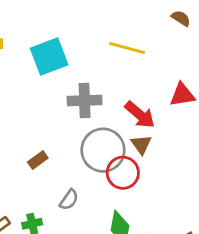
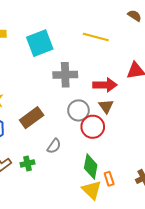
red arrow: (140, 115) -> (105, 85), turned -40
gray circle: (103, 150) -> (78, 110), size x0.7
brown rectangle: (38, 160) -> (32, 118), size x1.6

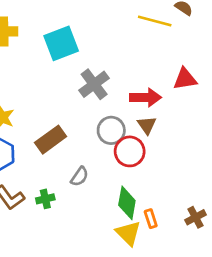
yellow line: (96, 37) -> (155, 21), moved
gray cross: (65, 75) -> (94, 84), turned -35

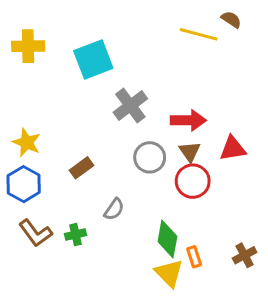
red triangle: (185, 79) -> (233, 149), moved
brown rectangle: (51, 140) -> (81, 168), size x0.7
red circle: (130, 151) -> (193, 181), moved

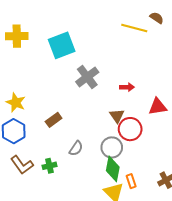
red arrow: (188, 120) -> (127, 87), size x0.6
brown triangle: (190, 151) -> (117, 116), moved
gray circle: (150, 157) -> (112, 147), moved

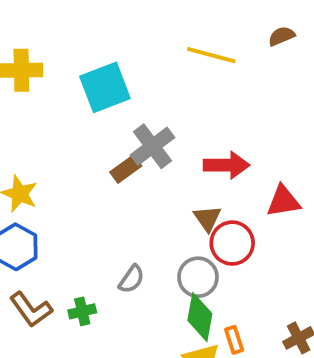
brown semicircle: (157, 18) -> (282, 36), turned -56
yellow line: (134, 28) -> (211, 55), moved
red arrow: (127, 87) -> (226, 165), size x1.6
brown rectangle: (54, 120) -> (126, 169), moved

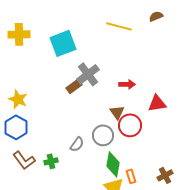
red arrow: (226, 165) -> (127, 84), size x0.7
gray circle: (198, 277) -> (103, 135), moved

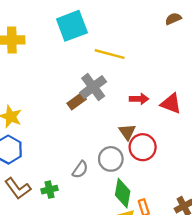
yellow line: (119, 26) -> (110, 54), moved
cyan square: (63, 43) -> (72, 26), moved
red triangle: (157, 103) -> (171, 104), moved, turned 30

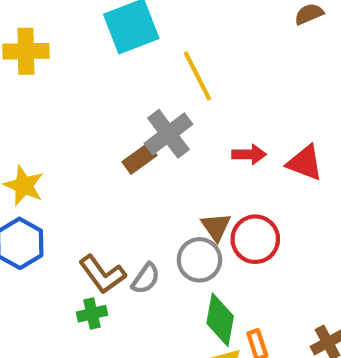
yellow line: (110, 54) -> (197, 76), turned 48
brown triangle: (127, 132) -> (216, 227), moved
brown L-shape: (18, 188) -> (102, 274), moved

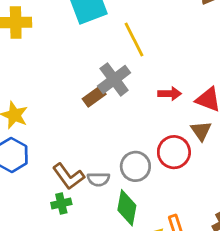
brown triangle: (216, 227) -> (201, 131), moved
gray semicircle: (146, 278) -> (98, 179), turned 55
green diamond: (220, 320) -> (127, 208), moved

